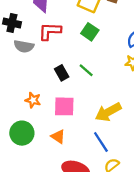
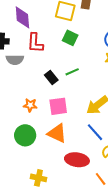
red L-shape: (50, 31) -> (35, 43), turned -80
green line: (86, 70) -> (72, 72), turned -56
orange triangle: (58, 137) -> (57, 133), size x1.5

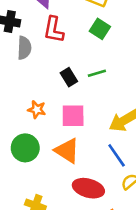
gray semicircle: (15, 60) -> (24, 48), turned -96

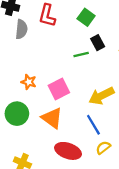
black rectangle: (69, 77) -> (98, 43), moved
pink square: (73, 116) -> (59, 89), turned -30

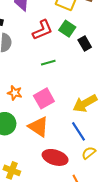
red L-shape: (47, 15) -> (42, 30), moved, turned -125
black rectangle: (98, 43) -> (85, 44), moved
green line: (81, 55) -> (48, 63), moved

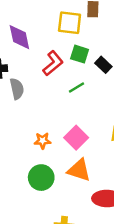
green line: (48, 63) -> (76, 88), moved

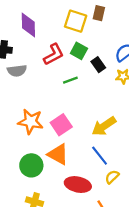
gray semicircle: (17, 89) -> (17, 71), turned 84
orange star: (42, 141) -> (31, 122), size x1.6
green circle: (41, 178) -> (31, 165), moved

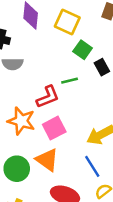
yellow square: (76, 21) -> (67, 22), moved
red L-shape: (54, 54) -> (48, 97), moved

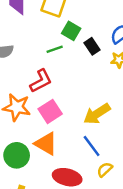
green line: (70, 81) -> (55, 49), moved

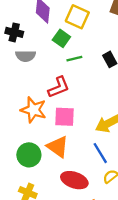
green square: (71, 31) -> (61, 38), moved
pink square: (50, 111) -> (64, 117), turned 30

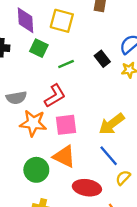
green square: (61, 38) -> (39, 48), moved
gray semicircle: (26, 56) -> (16, 98), moved

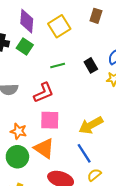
yellow square: (62, 21) -> (59, 26), turned 35
green square: (39, 48) -> (25, 46), moved
orange star: (33, 123) -> (18, 131), moved, size x0.7

